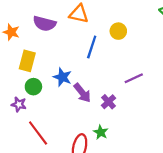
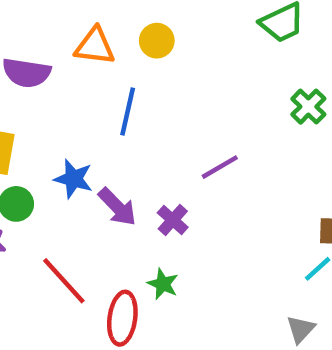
yellow circle: (118, 31) -> (157, 41), moved
red line: (38, 133) -> (64, 281), moved

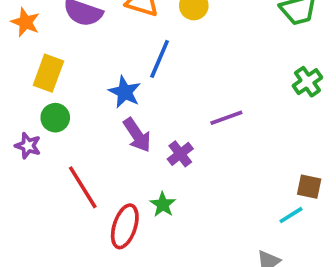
blue star: (73, 179) -> (125, 92), moved

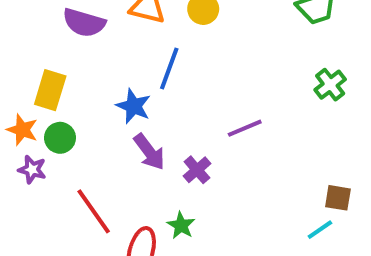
orange star: (25, 22) -> (22, 130), moved

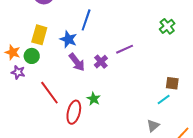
yellow rectangle: (50, 90) -> (39, 35), moved
purple cross: (197, 170) -> (101, 62), moved

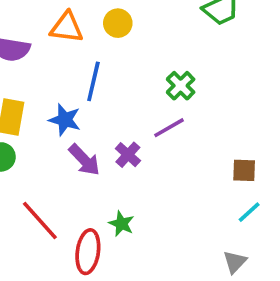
green cross: (167, 26) -> (181, 86), moved
brown square: (172, 83) -> (244, 170), moved

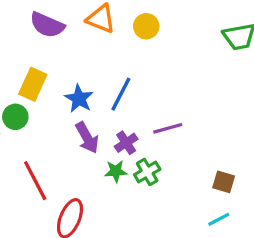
blue line: (93, 81) -> (121, 94), moved
green cross: (181, 86) -> (147, 172), moved
green star: (121, 224) -> (116, 171), moved, turned 30

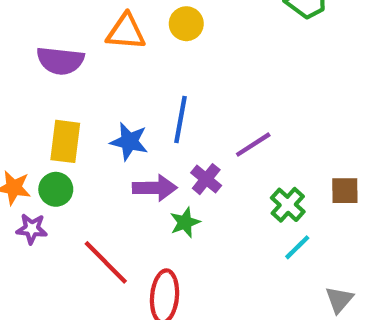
purple arrow: (87, 138) -> (155, 188), turned -44
green star: (116, 171) -> (185, 222), moved
green cross: (147, 172) -> (288, 205), moved
cyan line: (219, 219) -> (297, 247), moved

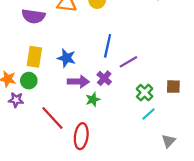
blue line: (181, 119) -> (108, 46), moved

